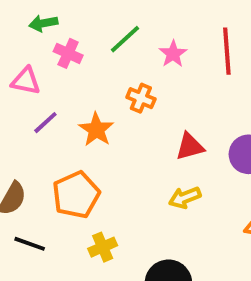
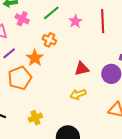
orange cross: (141, 98) -> (49, 40), moved
orange pentagon: (76, 195) -> (20, 78), moved

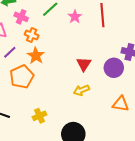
orange cross: (49, 40) -> (32, 35), moved
red triangle: (82, 69) -> (84, 64), turned -42

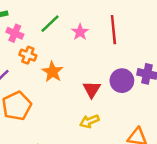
orange star: (36, 56) -> (52, 72), moved
purple circle: (114, 68) -> (122, 81), moved

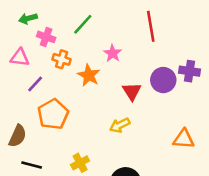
pink star: (80, 32) -> (113, 53), moved
yellow arrow: (89, 121) -> (120, 125), moved

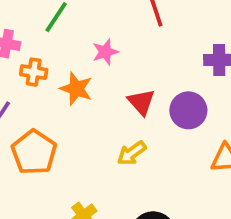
pink star: (113, 53) -> (105, 52), turned 30
purple circle: (163, 80) -> (188, 110), moved

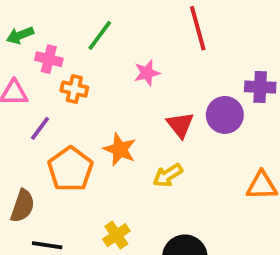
orange star: (76, 89) -> (120, 149), moved
purple circle: (188, 110) -> (225, 115), moved

